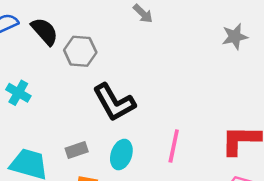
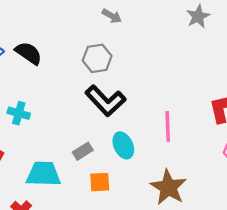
gray hexagon: (80, 51) -> (97, 58), moved
cyan ellipse: (121, 155) -> (123, 145), turned -30

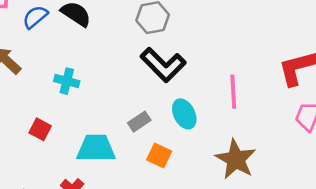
orange square: (100, 182) -> (159, 156), turned 30

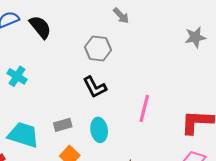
black L-shape: (163, 65) -> (95, 87), size x0.7
pink line: (233, 92) -> (144, 108), moved

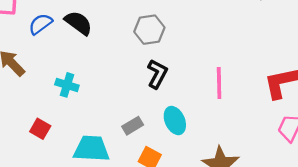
black L-shape: (95, 87) -> (157, 74), turned -110

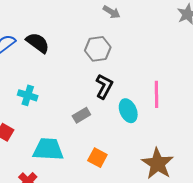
cyan ellipse: (175, 121) -> (128, 111), moved
gray rectangle: (133, 126) -> (81, 115), moved

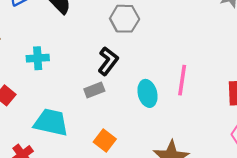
black L-shape: (104, 86) -> (108, 61), moved
cyan cross: (28, 95) -> (38, 58), turned -30

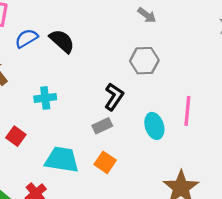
gray hexagon: (125, 19) -> (144, 61), moved
orange square: (105, 140) -> (105, 162), moved

